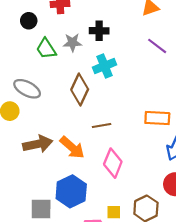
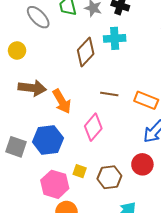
gray ellipse: (27, 89) -> (38, 17), moved
brown line: (102, 125) -> (109, 94), moved

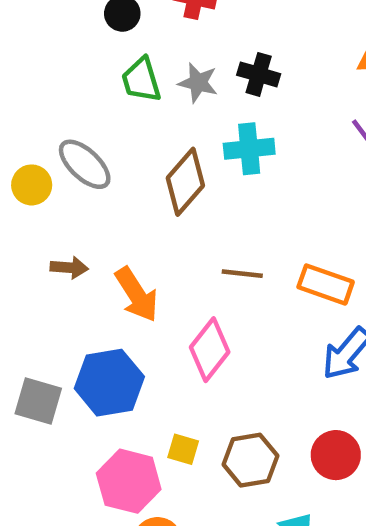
gray ellipse: (38, 17) -> (85, 164), moved
brown arrow: (32, 88) -> (69, 268), size x0.6
red circle: (142, 164) -> (336, 455), moved

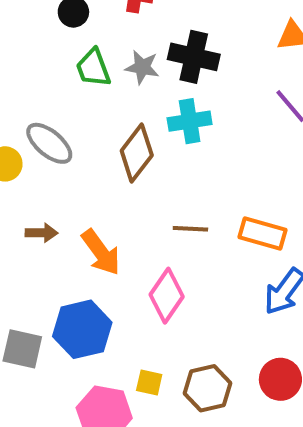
black cross: (259, 74) -> (194, 57), size x1.4

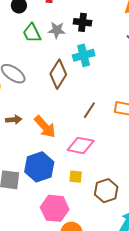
black cross: (194, 57) -> (83, 22), size x0.7
brown line: (190, 229) -> (89, 110), turned -54
pink diamond: (167, 296) -> (81, 145), turned 72
yellow square: (149, 383) -> (76, 177), moved

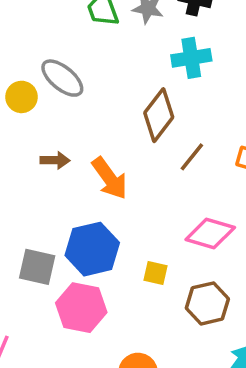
brown diamond: (58, 74) -> (159, 115), moved
pink diamond: (81, 145) -> (210, 234), moved
pink hexagon: (55, 208) -> (81, 308), moved

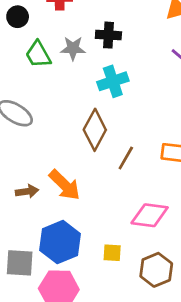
brown arrow: (55, 160) -> (27, 191), moved

